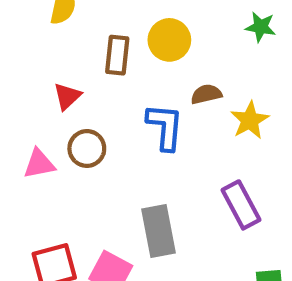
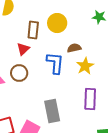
red triangle: (67, 96) -> (23, 49), moved
yellow star: (250, 120) -> (85, 66), moved
purple rectangle: (241, 205) -> (90, 99), turned 30

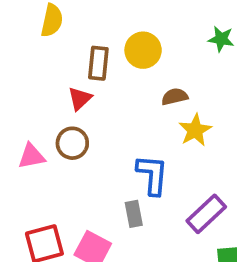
blue L-shape: (55, 63) -> (152, 175), moved
purple rectangle: (90, 99) -> (206, 214), moved, turned 45
gray rectangle: (52, 111) -> (134, 214), size x0.6

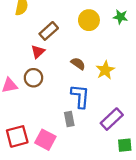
yellow circle: (143, 50) -> (89, 20), moved
brown rectangle: (98, 63) -> (49, 31), turned 42
brown semicircle: (175, 97) -> (78, 64), moved, turned 48

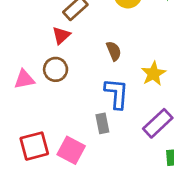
brown semicircle: (78, 64) -> (114, 51), turned 32
yellow star: (105, 70) -> (153, 74), moved

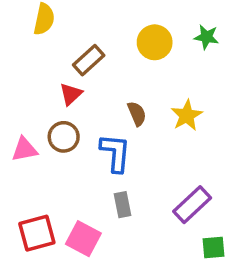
yellow star: (153, 74) -> (187, 115), moved
blue L-shape: (117, 94) -> (115, 153), moved

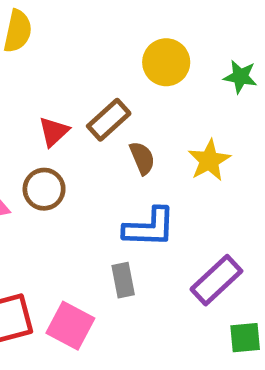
green star: (206, 37) -> (240, 77), moved
brown rectangle: (89, 60) -> (109, 120), moved
blue L-shape: (115, 153) -> (149, 227), moved, turned 87

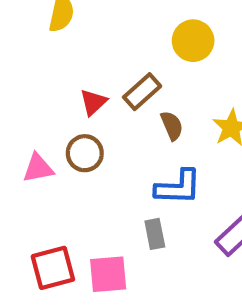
pink square: (70, 326) -> (108, 274), turned -33

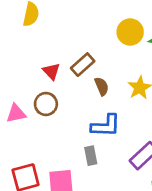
yellow circle: (193, 41) -> (130, 32), moved
red triangle: (93, 102) -> (51, 71), turned -30

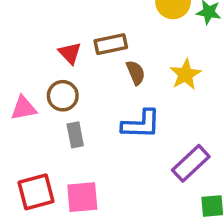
brown rectangle: (83, 65) -> (111, 44), turned 30
gray rectangle: (91, 156) -> (75, 135), moved

